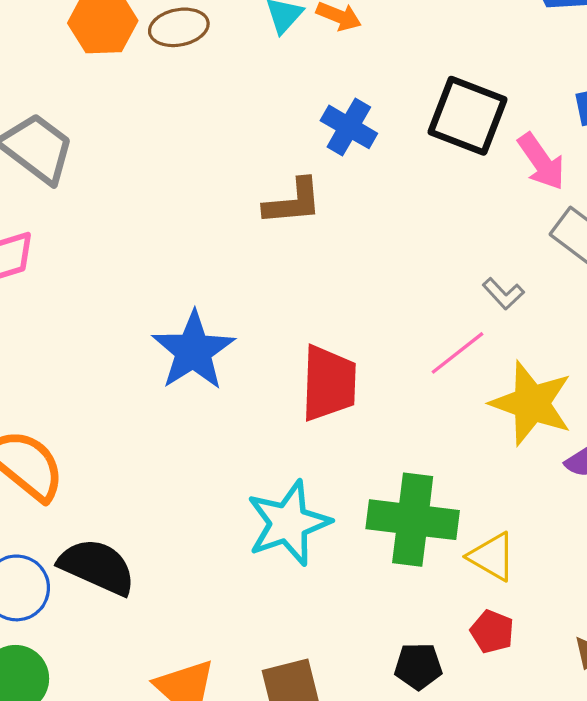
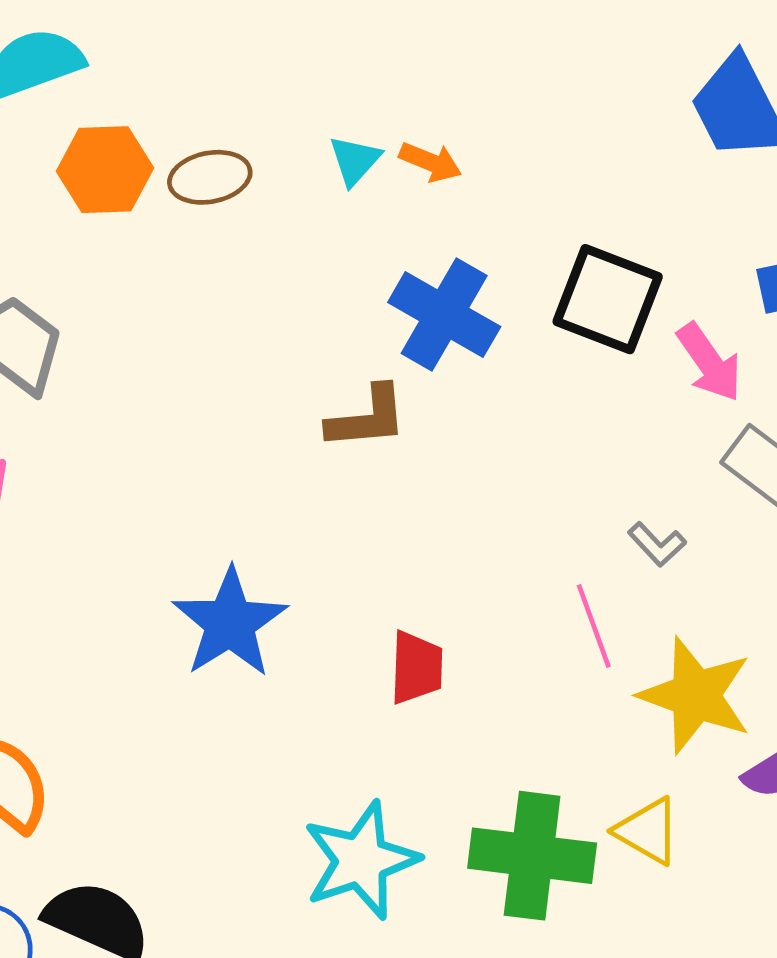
blue cross: (349, 127) -> (444, 315), size x1.4
pink line: (457, 353) -> (594, 626), turned -72
red trapezoid: (329, 383) -> (416, 668), size x0.7
yellow triangle: (492, 557) -> (648, 831), moved

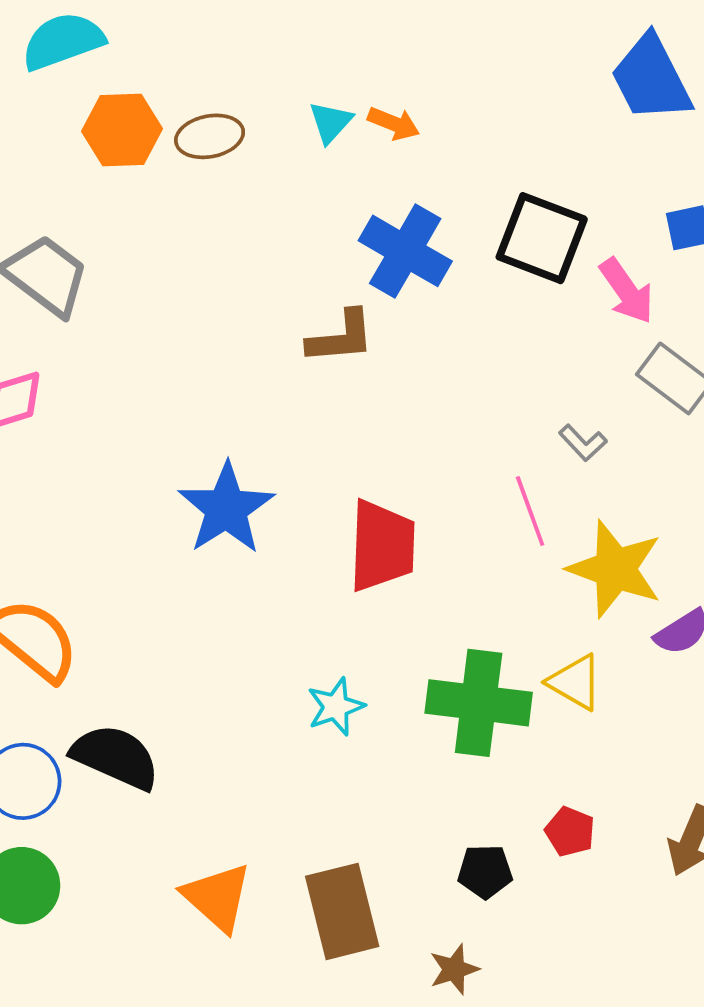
red trapezoid: (416, 668) -> (382, 546), size x1.5
cyan star: (361, 860) -> (336, 707), size x0.6

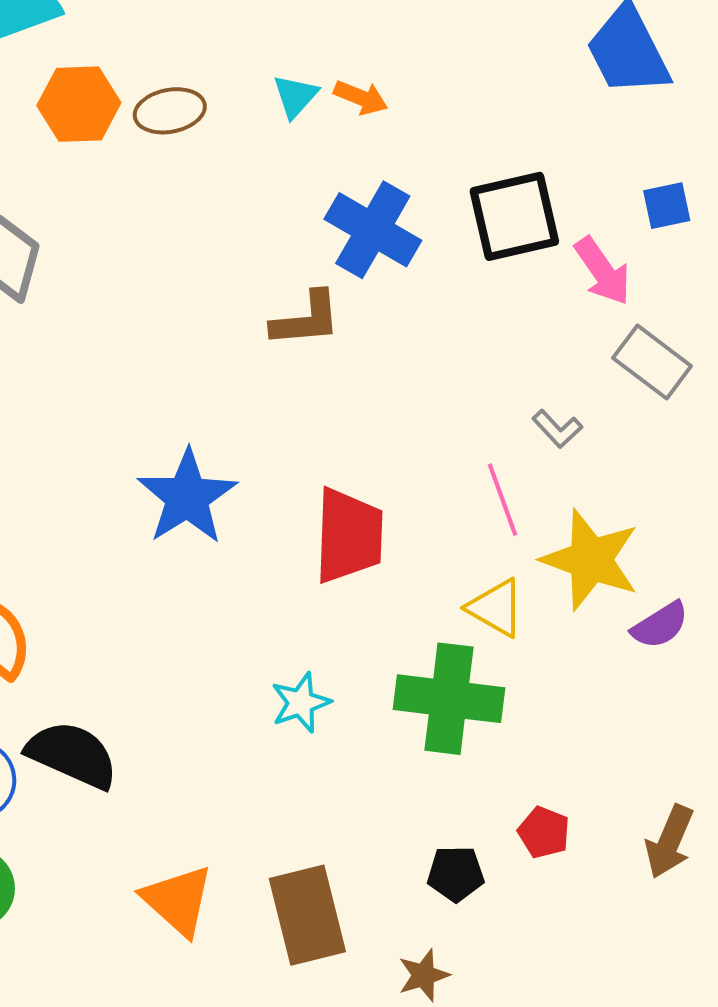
black square: (542, 238) -> (514, 216), turned -34
yellow triangle: (575, 682) -> (496, 608), moved

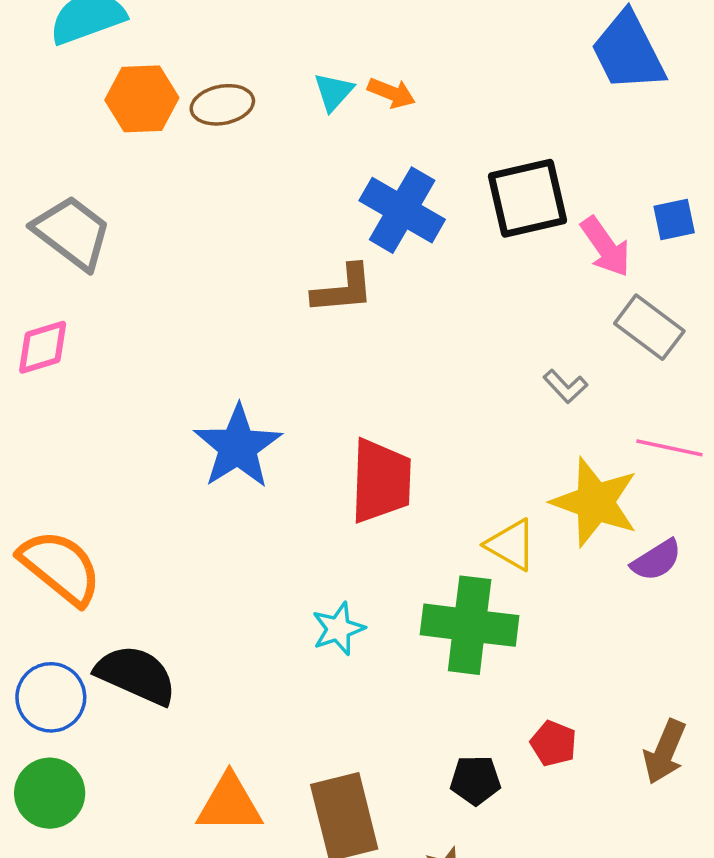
blue square: (667, 206) -> (674, 220), moved
pink line: (502, 500) -> (669, 448), moved, turned -58
orange triangle: (178, 900) -> (229, 804), turned -42

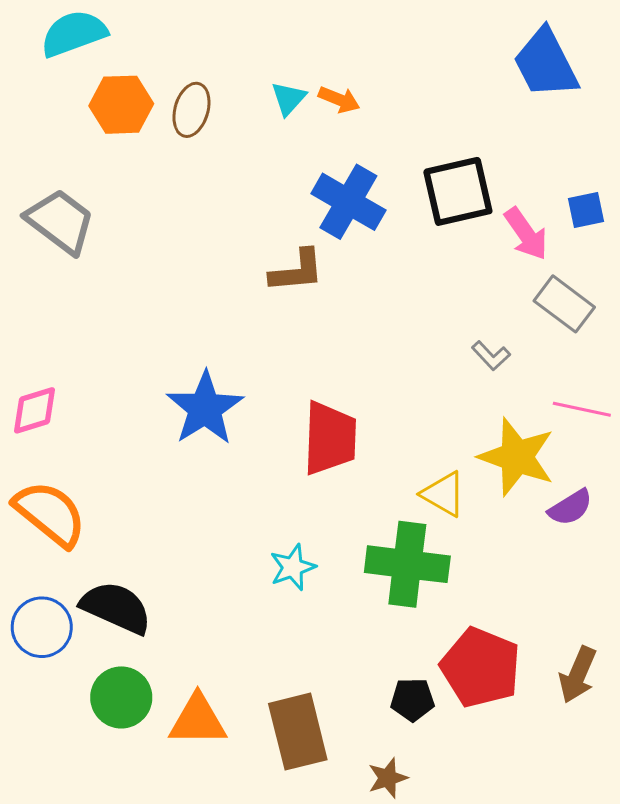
brown ellipse: (222, 105) -> (191, 110), turned -63
pink diamond: (43, 347) -> (34, 410), moved
red pentagon: (554, 743) -> (481, 668), size x2.0
green circle: (50, 793) -> (121, 697), moved

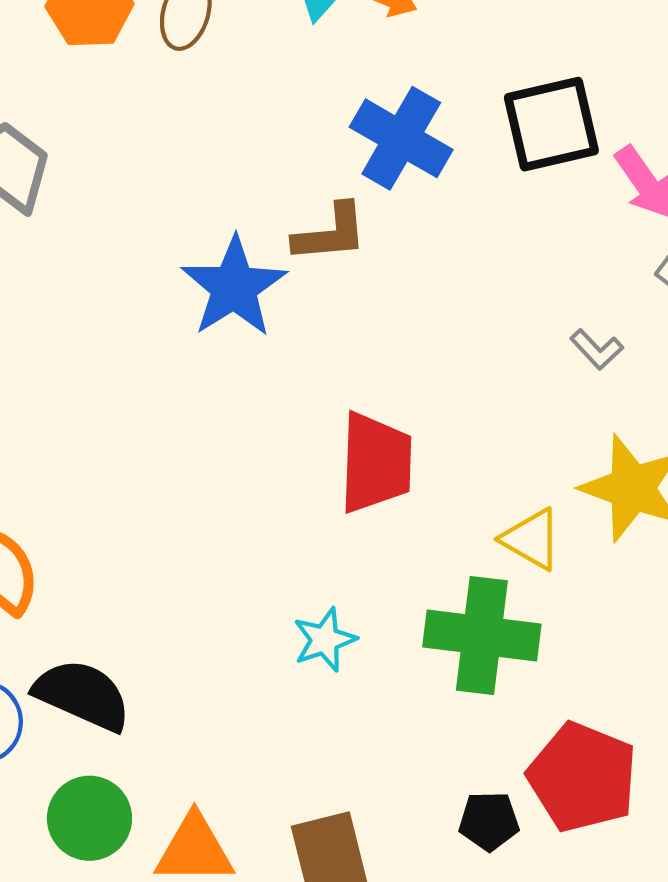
blue star: (205, 408) -> (234, 287), moved

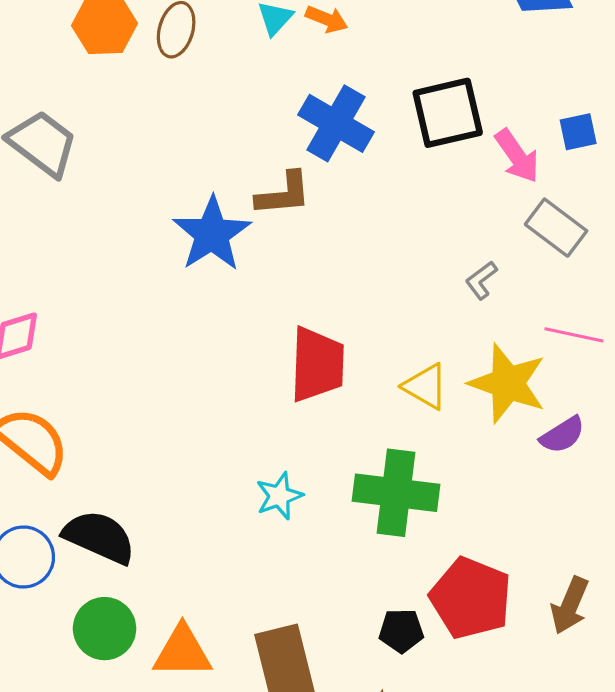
gray L-shape: (597, 349) -> (481, 280), turned 96
yellow triangle: (531, 539) -> (426, 386), moved

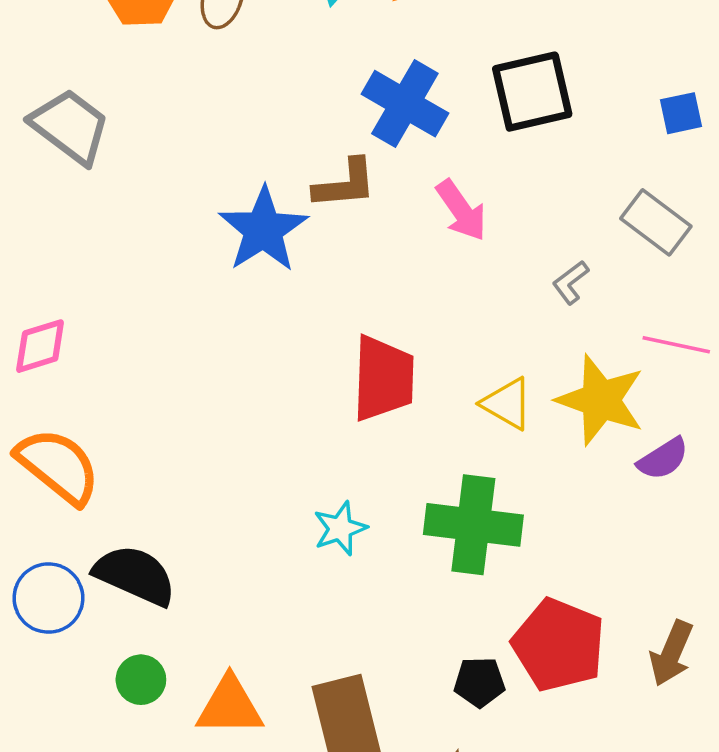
pink arrow: (517, 156) -> (461, 210), moved
green circle: (105, 629) -> (141, 680), size x0.7

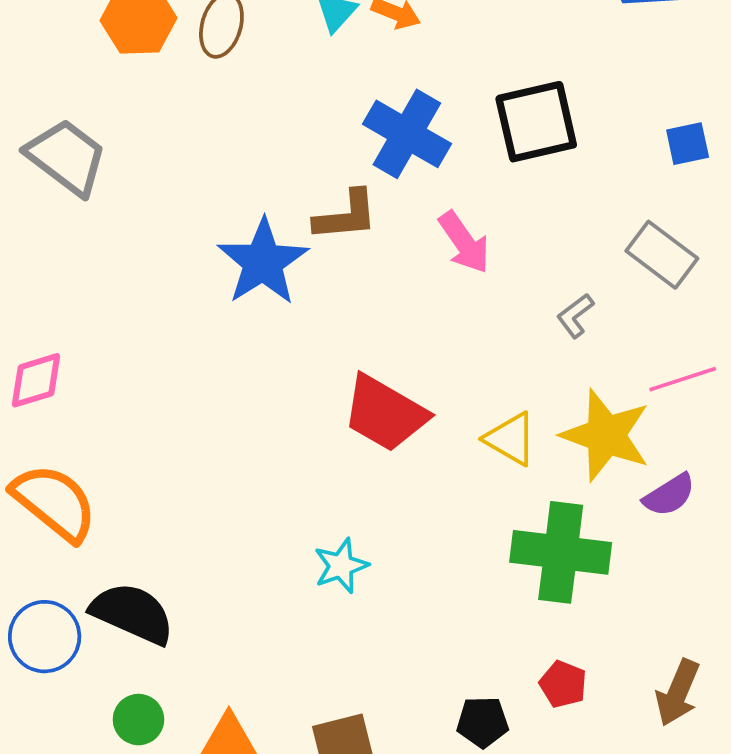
pink line: (676, 345) -> (683, 379), turned -30
red trapezoid: (383, 378) -> (385, 413), turned 118
green cross: (473, 525) -> (561, 552), moved
red pentagon: (559, 645) -> (563, 684), size x0.5

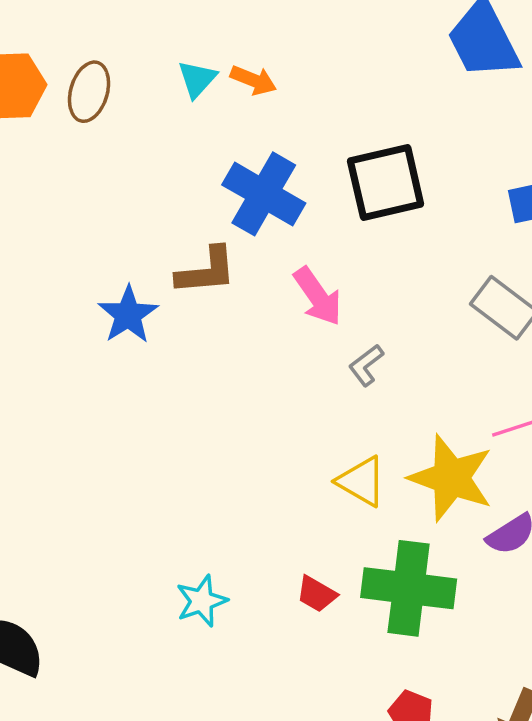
blue star: (263, 262) -> (128, 315), size x0.7
gray L-shape: (575, 316) -> (366, 365), moved
red trapezoid: (385, 413) -> (317, 594), moved, size x0.5

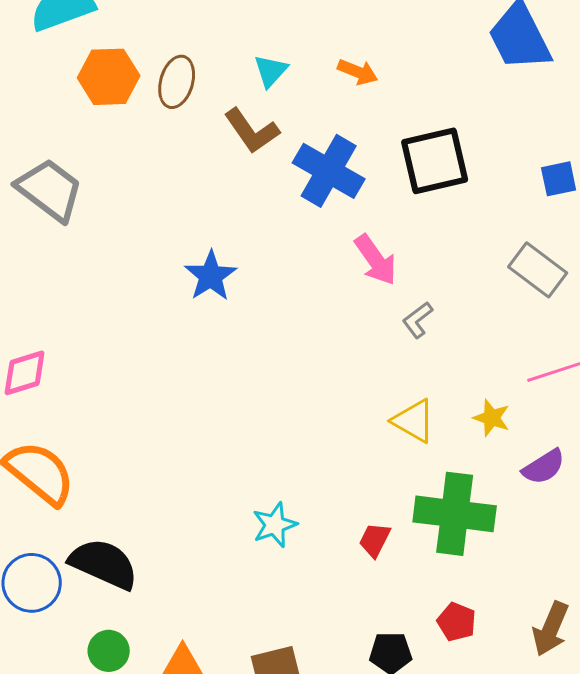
orange arrow: (253, 80) -> (358, 72), moved
brown L-shape: (206, 271) -> (252, 131), moved, turned 60
yellow star: (451, 478) -> (492, 418), size x0.5
red trapezoid: (317, 594) -> (375, 540), moved, turned 87

